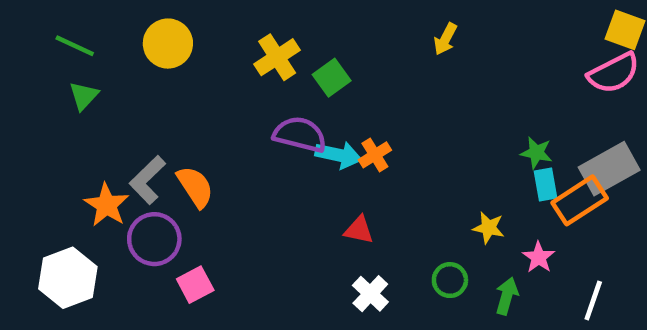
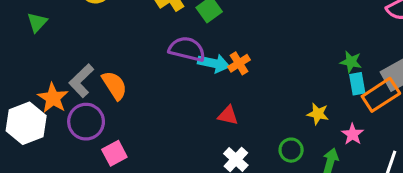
white hexagon: (68, 278) -> (26, 123), moved

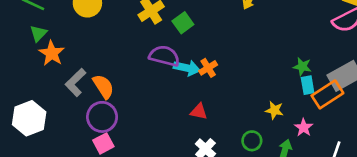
orange star: (53, 98) -> (52, 53), moved
purple circle: (86, 122) -> (102, 117), moved

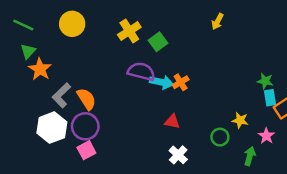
white hexagon: (29, 118) -> (52, 128), moved
green circle: (252, 141) -> (220, 137), moved

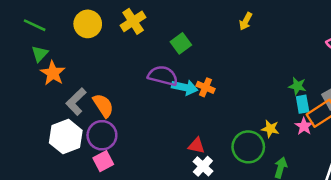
yellow cross: (129, 31) -> (133, 21), moved
orange cross: (181, 82) -> (206, 87), turned -35
red triangle: (172, 122) -> (196, 146), moved
pink star: (266, 136) -> (304, 126), moved
green circle: (220, 137) -> (248, 147), size x1.6

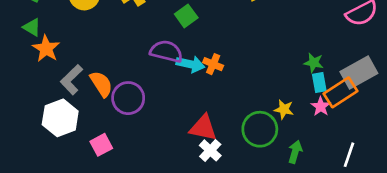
green triangle: (40, 54) -> (32, 27), turned -42
purple circle: (102, 135) -> (128, 98), moved
red triangle: (196, 146) -> (203, 128), size x1.5

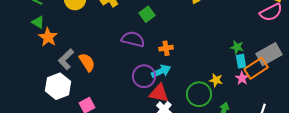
cyan arrow: (190, 64) -> (161, 71), moved, turned -36
orange cross: (213, 64) -> (166, 48), turned -32
purple circle: (128, 98) -> (144, 76), moved

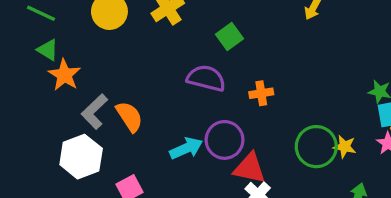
cyan arrow: (161, 71) -> (186, 148), moved
green circle: (199, 94) -> (316, 147), moved

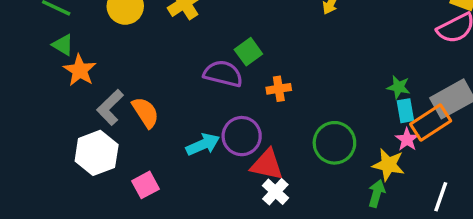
green square: (230, 37) -> (248, 52), moved
yellow star: (345, 147) -> (388, 165), moved, size x1.4

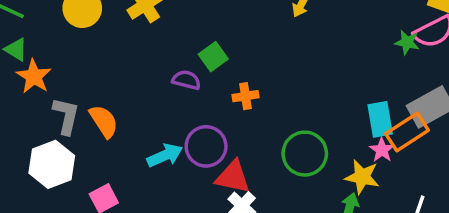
purple semicircle: (223, 74) -> (186, 80), size x0.7
green star: (399, 87) -> (407, 42), moved
gray L-shape: (110, 107) -> (66, 116), turned 147
cyan rectangle: (405, 111) -> (380, 119), size x1.4

